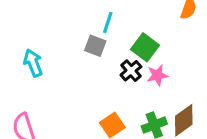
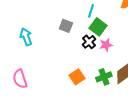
cyan line: (108, 22) -> (91, 11), moved

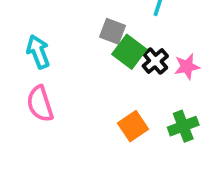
green square: (98, 27) -> (129, 52), moved
pink semicircle: (20, 79) -> (40, 104), moved

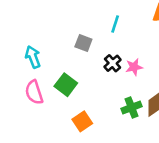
green square: (129, 52) -> (66, 85), moved
orange square: (133, 126) -> (82, 121), moved

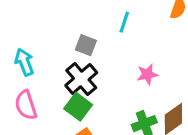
black cross: (113, 63) -> (81, 79), moved, size x1.5
green square: (66, 85) -> (78, 107), moved

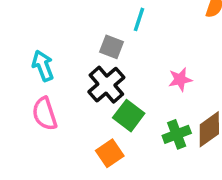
cyan line: (124, 22) -> (139, 19), moved
green square: (78, 107) -> (129, 116), moved

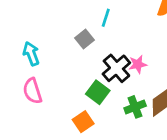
gray square: (112, 47) -> (84, 39), turned 30
black cross: (106, 85) -> (116, 68), moved

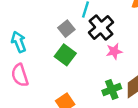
black cross: (116, 68) -> (101, 27), moved
green square: (98, 92) -> (65, 55), moved

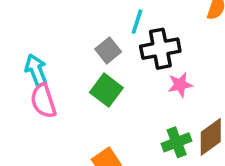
black cross: (101, 27) -> (160, 49), turned 30
pink semicircle: (20, 75) -> (43, 101), moved

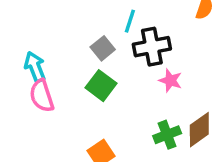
pink star: (180, 85) -> (170, 80), turned 30

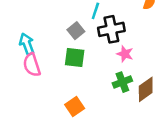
green square: (101, 86) -> (75, 58), turned -30
green cross: (167, 135) -> (122, 82), moved

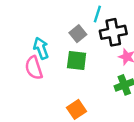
cyan arrow: (27, 44) -> (41, 48), moved

